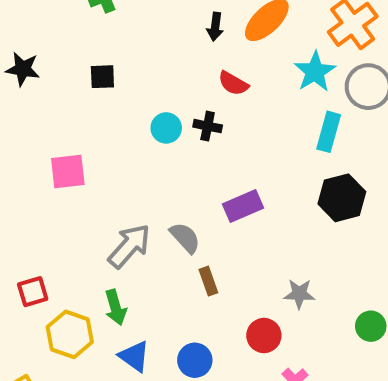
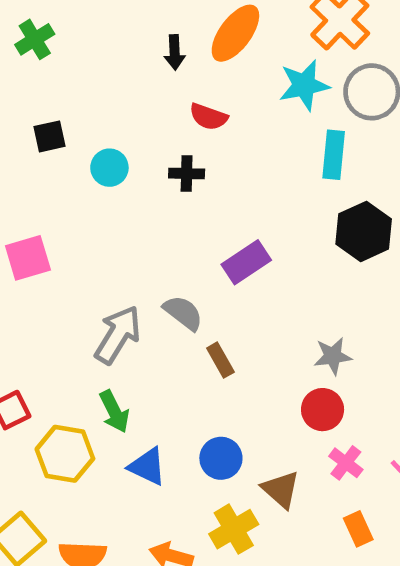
cyan star: (315, 72) -> (304, 85), turned 30
cyan circle: (166, 128) -> (109, 168), moved
red circle: (264, 335) -> (323, 410), moved

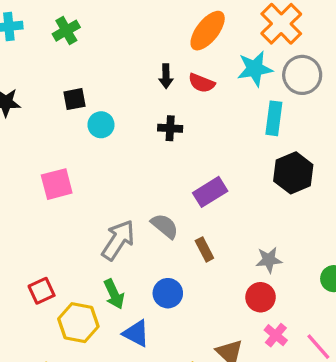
black arrow: (175, 52) -> (166, 76), moved
red semicircle: (208, 117) -> (202, 83), moved
cyan circle: (109, 168) -> (101, 125), moved
brown rectangle: (220, 360) -> (204, 249), moved
blue circle: (221, 458) -> (168, 293), moved

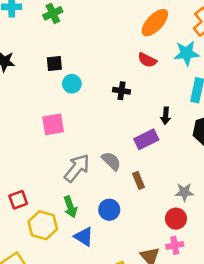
black arrow: (166, 76) -> (166, 116), moved
pink square: (57, 184) -> (53, 124), moved
pink cross: (276, 335) -> (175, 245), moved, turned 35

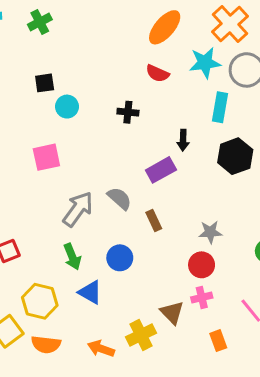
yellow hexagon: (43, 225) -> (40, 301), moved

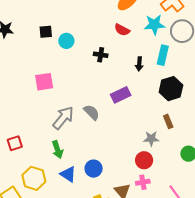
cyan circle: (67, 107) -> (66, 41), moved
black arrow: (183, 140) -> (139, 64), moved
brown rectangle: (154, 221) -> (168, 121), moved
blue circle: (120, 258) -> (94, 169), moved

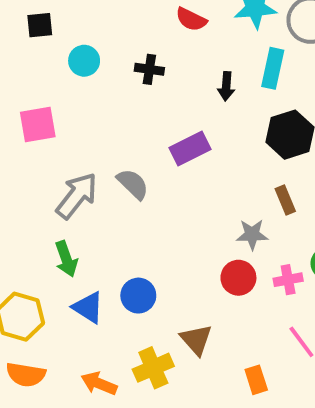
cyan circle: (66, 41) -> (84, 61), moved
pink cross: (143, 182) -> (288, 280), moved

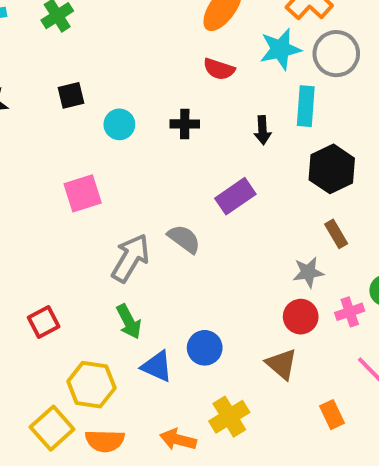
brown triangle: (196, 340) -> (282, 364), moved

